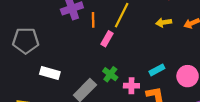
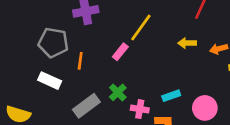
orange line: (93, 20) -> (80, 61), moved
gray pentagon: (26, 41) -> (53, 43), moved

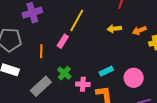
orange line: (80, 61) -> (41, 51), moved

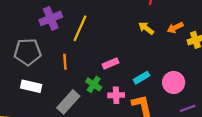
yellow line: (77, 20) -> (80, 28), moved
yellow arrow: (114, 29) -> (146, 28), turned 48
pink rectangle: (63, 41) -> (110, 63), moved, turned 40

